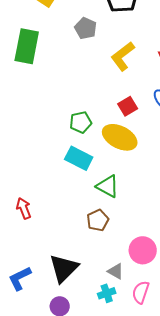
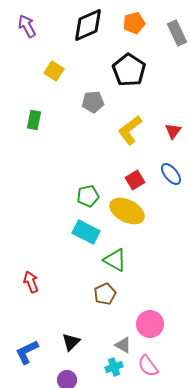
gray pentagon: (86, 28) -> (93, 102), turned -30
green rectangle: (27, 46) -> (34, 120), size x0.6
black triangle: (64, 268) -> (71, 342), size x0.6
pink semicircle: (141, 292) -> (148, 366), turned -55

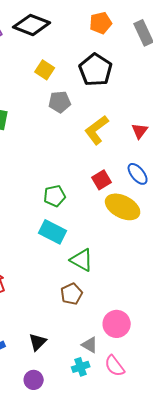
black diamond: (88, 25) -> (32, 25), moved, turned 45
yellow square: (54, 71) -> (45, 70), moved
yellow ellipse: (127, 211) -> (123, 207), moved

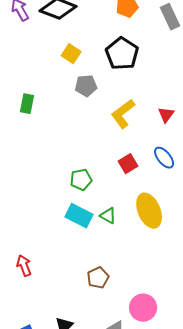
yellow ellipse: (123, 207) -> (149, 211), moved, turned 40
green triangle: (82, 260) -> (108, 216), moved, size x0.7

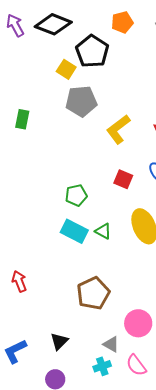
black pentagon: (122, 54) -> (92, 51), moved
gray pentagon: (86, 86) -> (81, 101), size x1.4
red square: (128, 164) -> (123, 179), turned -36
brown pentagon: (98, 278) -> (93, 293), size x1.5

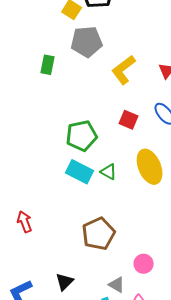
green rectangle: (22, 119) -> (48, 65), moved
green pentagon: (76, 195) -> (82, 136), size x1.4
pink circle: (138, 323) -> (144, 264), size x0.7

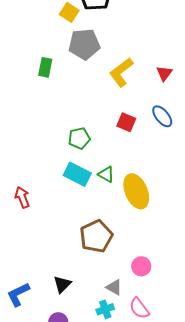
green pentagon: (82, 136) -> (79, 138), size x0.7
yellow ellipse: (150, 167) -> (136, 191), moved
red arrow: (25, 222) -> (22, 197), moved

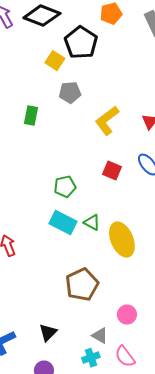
gray pentagon: (84, 44) -> (70, 93), size x0.7

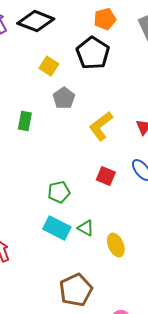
black pentagon: (81, 43) -> (93, 53), moved
gray pentagon: (70, 93) -> (64, 98), turned -30
yellow ellipse: (122, 240) -> (116, 245), size x0.7

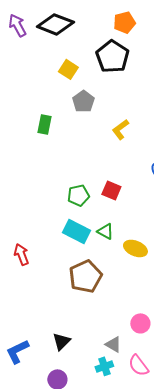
yellow L-shape: (101, 126) -> (120, 129), size x0.7
red square: (106, 176) -> (111, 190), moved
yellow ellipse: (116, 245) -> (135, 248), turned -45
brown pentagon: (76, 290) -> (85, 276), moved

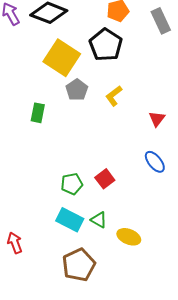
yellow square: (68, 69) -> (62, 58), size x1.8
yellow L-shape: (120, 129) -> (114, 96), moved
red square: (111, 190) -> (105, 179), turned 30

